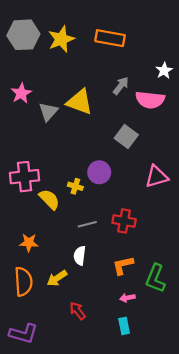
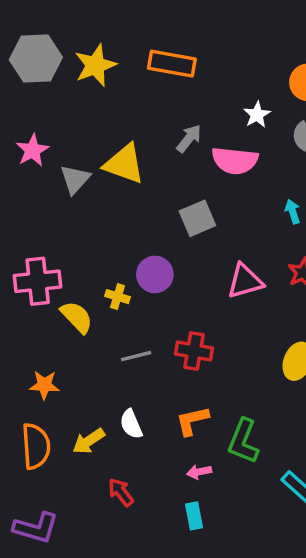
gray square: (126, 137) -> (197, 218), turned 30
white semicircle: (80, 256) -> (131, 424), moved, turned -30

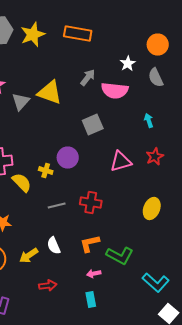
green L-shape: (243, 441) -> (120, 256), turned -84
red arrow: (121, 492) -> (48, 286), turned 120

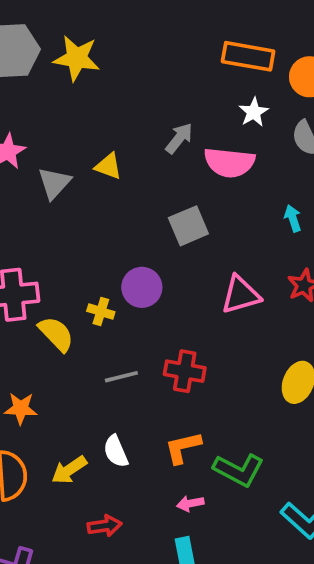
yellow star: (33, 34) -> (77, 58), turned 30
orange rectangle: (78, 34) -> (248, 56), moved
yellow triangle: (50, 92) -> (108, 166), size x0.6

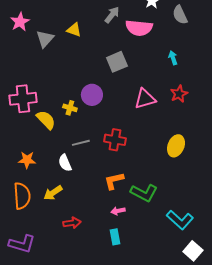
white semicircle: (116, 451) -> (65, 163), moved

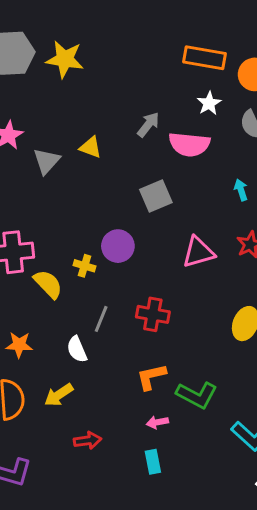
gray line: (81, 143) -> (101, 319), turned -54

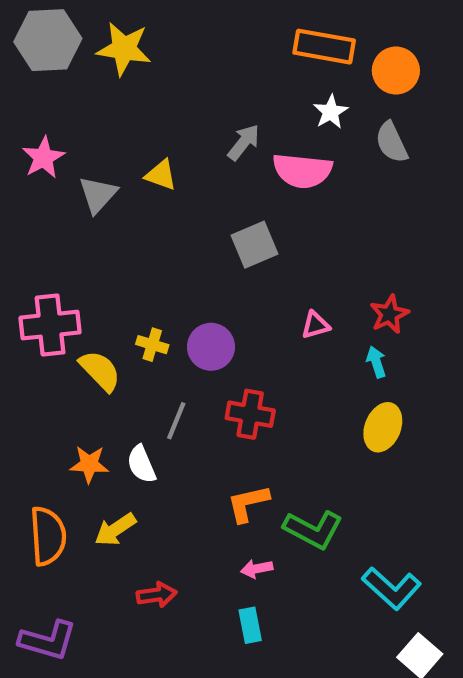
cyan arrow: (241, 190) -> (376, 362), moved
purple circle: (118, 246) -> (211, 347), moved
pink triangle: (198, 252) -> (315, 325), size x0.6
orange star: (19, 345) -> (89, 464), moved

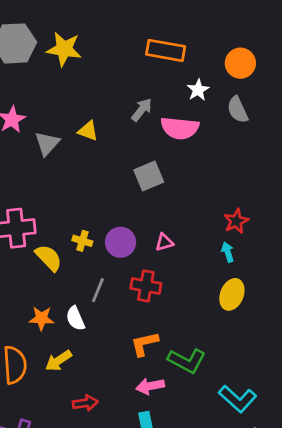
orange rectangle: (324, 47) -> (166, 50), moved
pink triangle: (315, 325) -> (164, 242), moved
pink arrow: (257, 569) -> (150, 386), size x1.4

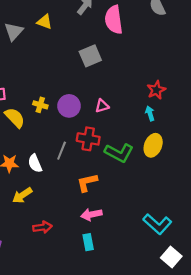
pink semicircle: (180, 128) -> (114, 20), turned 76
gray line: (98, 290) -> (62, 151), moved
green L-shape: (187, 361) -> (119, 153), moved

